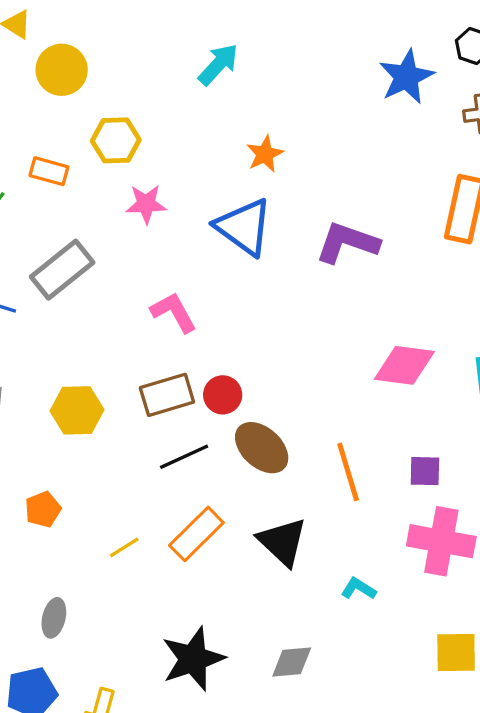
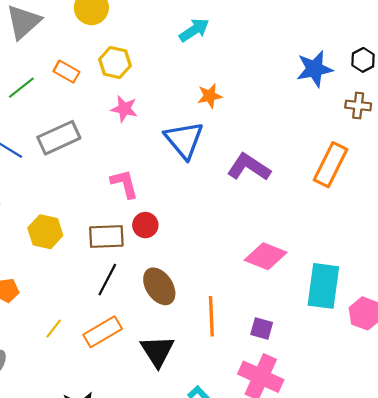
red circle: (223, 395) -> (145, 225), moved
black line: (184, 457) -> (107, 280), turned -52
yellow line: (124, 547) -> (54, 329), turned -35

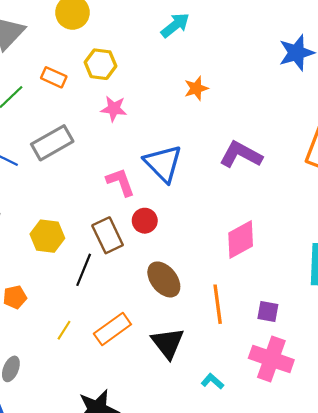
blue triangle: (184, 140) -> (163, 163), moved
brown rectangle: (106, 236) -> (108, 235), turned 72
pink diamond: (266, 256) -> (241, 240), moved, turned -45
black line: (107, 280) -> (84, 270), moved

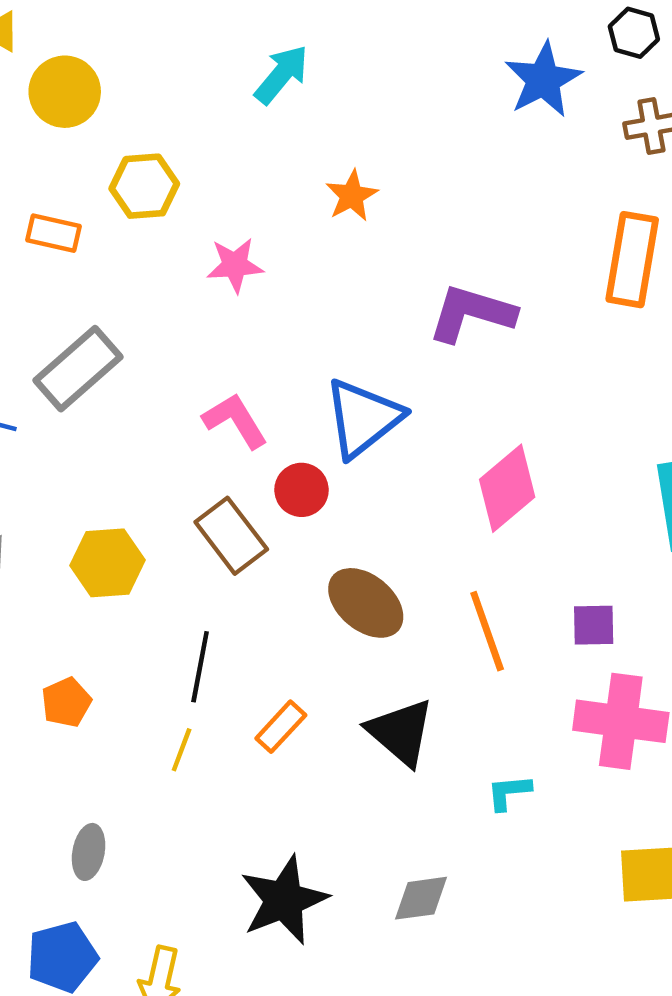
pink star: (114, 109) -> (235, 265), moved
blue triangle: (163, 163) -> (363, 418), moved, turned 48
black line: (84, 270) -> (200, 667), moved
orange rectangle: (112, 329) -> (281, 727), size x0.7
cyan L-shape: (212, 381) -> (509, 792), turned -35

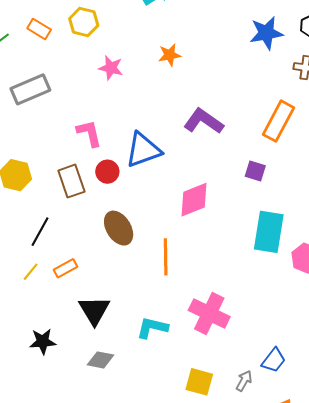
purple square: (594, 625) -> (255, 171), moved
black triangle: (401, 732) -> (94, 310), moved
yellow line: (182, 750) -> (31, 272), moved
cyan L-shape: (509, 792) -> (152, 328), size x1.5
black star: (284, 900) -> (43, 342), size x0.7

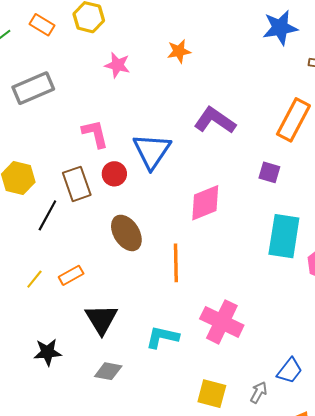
blue triangle: (143, 150) -> (152, 151), turned -36
black line: (40, 232) -> (47, 215), moved

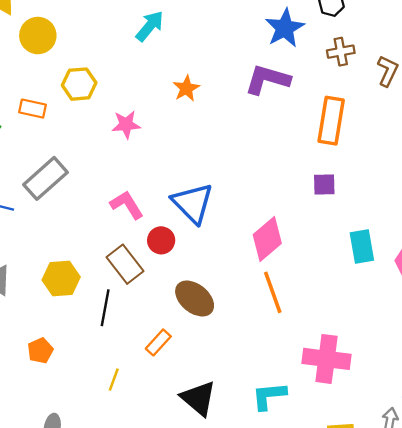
purple L-shape: (215, 120) -> (267, 79), moved
cyan rectangle: (284, 236) -> (362, 247), size x0.7
orange line: (176, 263) -> (273, 292), moved
orange rectangle: (71, 275) -> (158, 342), moved

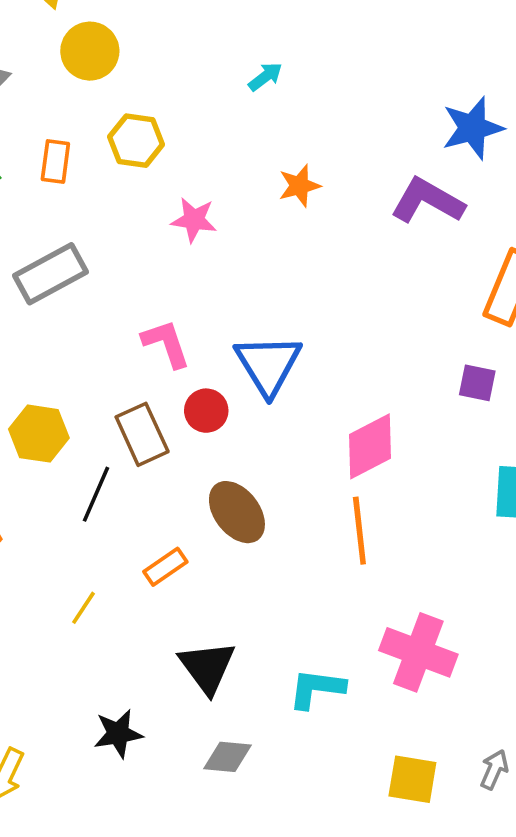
cyan arrow: (150, 26) -> (265, 77), size x0.7
orange rectangle: (32, 109) -> (55, 162), turned 72

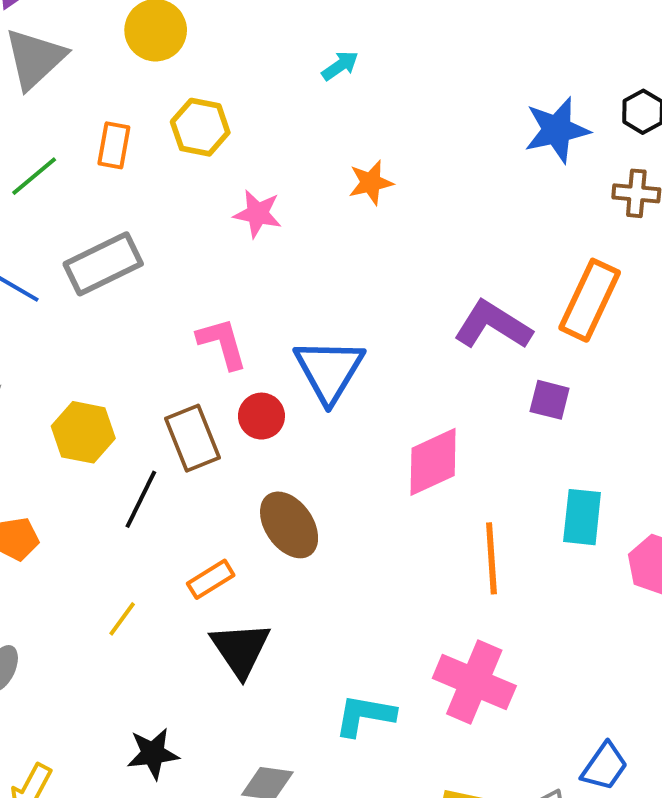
purple L-shape: (428, 201) -> (493, 325), moved
orange line: (359, 531) -> (491, 558), moved
black triangle: (207, 667) -> (240, 649), moved

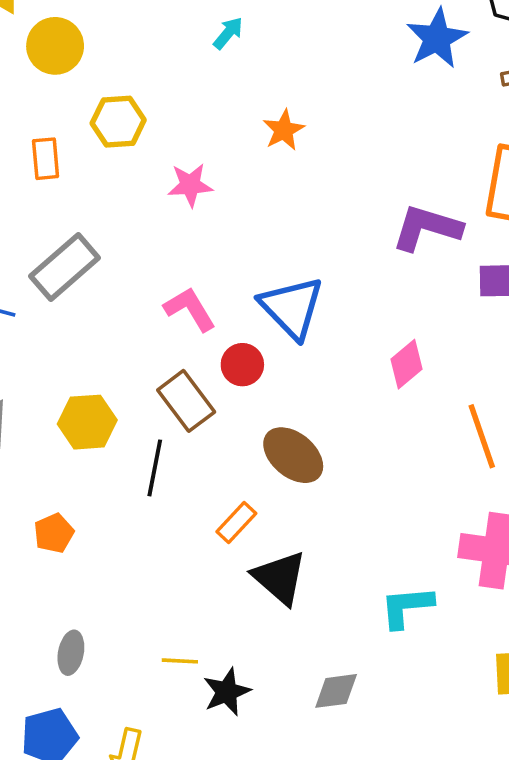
pink diamond: (433, 462) -> (406, 364), size x0.7
yellow line: (122, 619) -> (180, 661), moved, turned 72

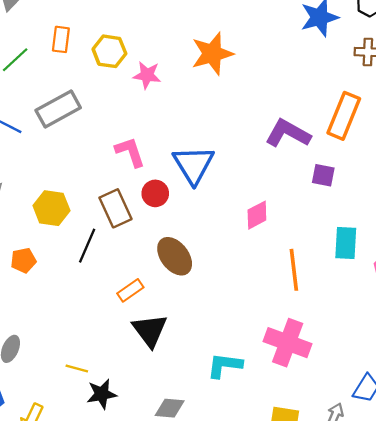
yellow hexagon: (118, 122) -> (109, 51), moved
orange star: (284, 130) -> (212, 54), size x1.6
orange pentagon: (54, 533) -> (23, 260), moved

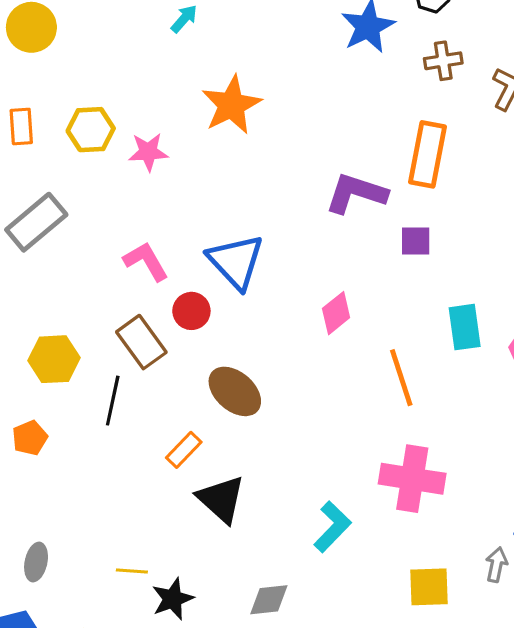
cyan L-shape: (225, 365) -> (332, 527), turned 138

